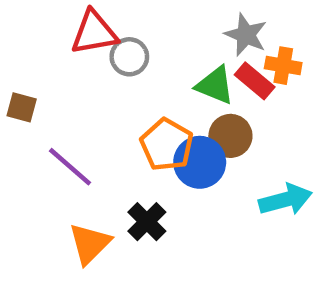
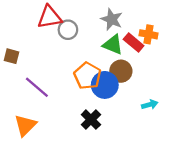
gray star: (246, 35) -> (112, 19), moved
cyan arrow: (285, 200) -> (150, 105), size x0.6
black cross: (147, 222) -> (91, 120), moved
orange triangle: (90, 244) -> (25, 125), moved

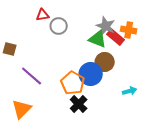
red triangle: (49, 17) -> (43, 15), size x0.6
gray star: (112, 19) -> (106, 26), moved
orange pentagon: (87, 76) -> (73, 83), moved

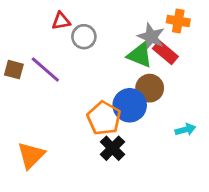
orange cross: (129, 30) -> (178, 21), moved
purple line: (32, 76) -> (45, 70), moved

